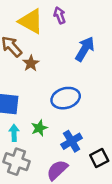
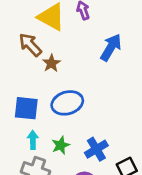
blue ellipse: (66, 98) -> (67, 103), moved
green star: (39, 128) -> (61, 145), moved

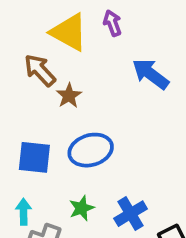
blue arrow: (111, 47) -> (151, 74), turned -84
cyan arrow: (33, 140) -> (24, 212), moved

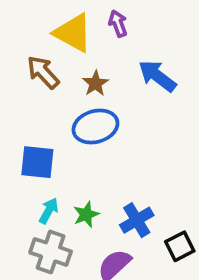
brown star: (69, 96) -> (95, 83), moved
blue ellipse: (91, 150) -> (95, 126), moved
cyan arrow: (24, 212) -> (49, 211), moved, turned 30

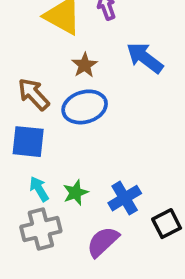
brown arrow: (43, 72) -> (34, 94), moved
cyan arrow: (49, 211) -> (39, 189), turned -60
gray cross: (51, 252) -> (41, 229), turned -33

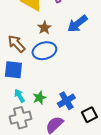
blue arrow: (145, 58) -> (77, 24), turned -75

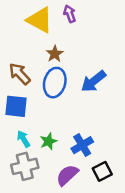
blue arrow: (77, 24) -> (93, 81), moved
blue ellipse: (44, 51) -> (55, 83), turned -60
black square: (89, 115) -> (102, 171), moved

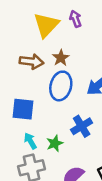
yellow triangle: (40, 20) -> (46, 25), turned 44
brown arrow: (20, 74) -> (32, 62), moved, turned 140
blue cross: (82, 145) -> (82, 126), moved

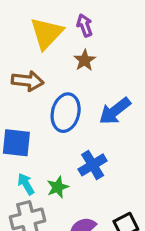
brown star: (61, 58) -> (85, 60), moved

